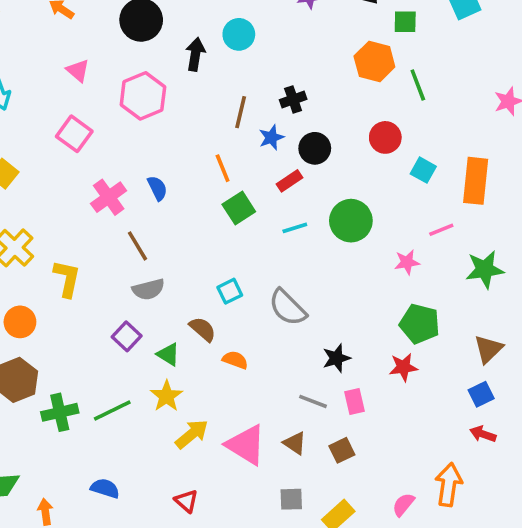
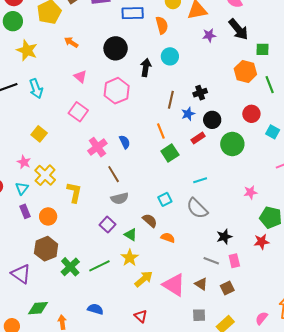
green circle: (351, 221) -> (232, 144), moved
cyan line: (295, 228) -> (200, 180), moved
pink star: (407, 262) -> (250, 192), moved
green cross: (60, 412) -> (70, 267), turned -30

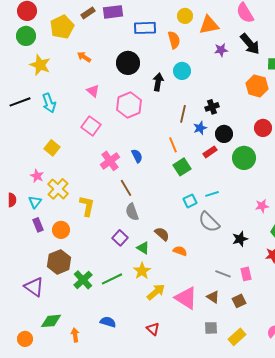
gray semicircle: (120, 198) -> (132, 212), turned 84
cyan square: (165, 199) -> (190, 201), moved
black star: (224, 237) -> (240, 239), moved

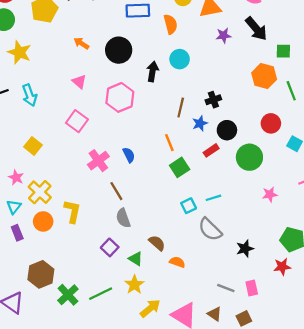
orange arrow: (84, 57) -> (81, 43), moved
pink star: (262, 206) -> (270, 194), moved
orange circle: (61, 230) -> (43, 221), moved

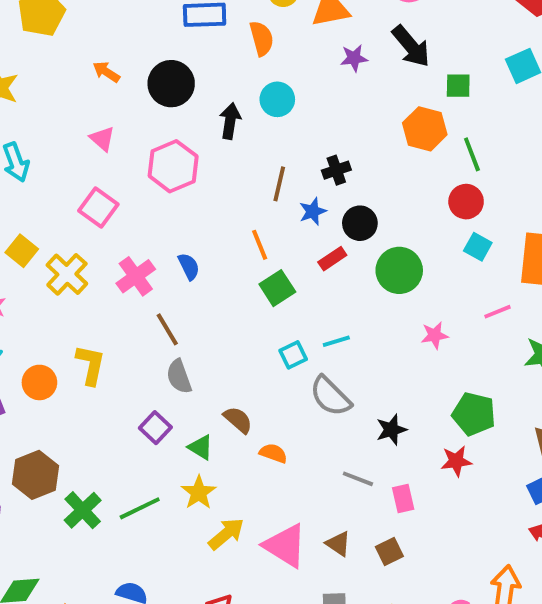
red circle: (271, 123) -> (466, 202), moved
yellow cross: (40, 192) -> (67, 274), moved
gray line: (226, 288) -> (358, 479), moved

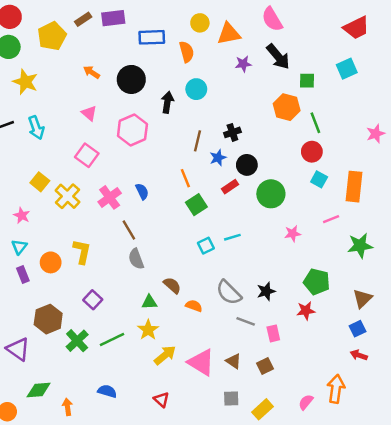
gray semicircle: (330, 396) -> (229, 293), moved
purple square: (155, 428) -> (93, 300), moved
green triangle: (201, 447) -> (149, 302), turned -35

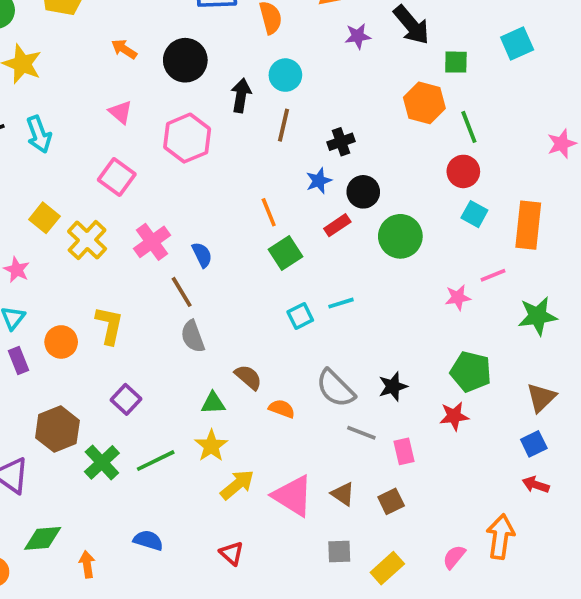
brown line: (197, 141) -> (284, 125), moved
blue semicircle: (142, 191) -> (202, 255), moved
pink star: (293, 234) -> (458, 297), moved

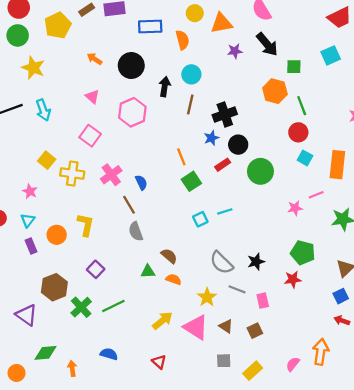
black cross: (341, 142) -> (225, 115), size x1.5
yellow cross: (87, 240) -> (72, 174), turned -35
orange semicircle: (282, 409) -> (174, 279), moved
yellow star: (211, 446) -> (207, 297), moved

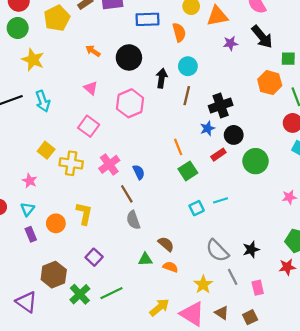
gray line: (237, 289) -> (233, 277), turned 42

